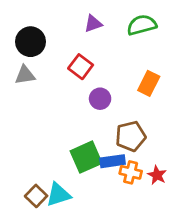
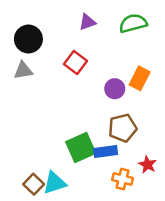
purple circle: (100, 99) -> (115, 89), moved
orange cross: (131, 172) -> (123, 179), moved

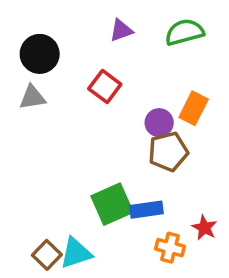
brown pentagon: (123, 128) -> (168, 152), moved

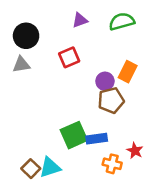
red square: (105, 86) -> (69, 57), turned 30

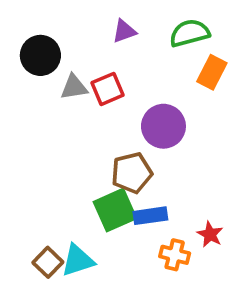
gray triangle: (21, 64) -> (74, 87), moved
orange rectangle: (128, 72) -> (212, 72), moved
purple circle: (105, 81) -> (163, 126), size x1.5
brown pentagon: (111, 100) -> (132, 173), moved

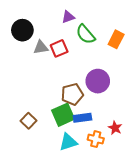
green semicircle: (190, 33) -> (86, 34), moved, turned -115
purple circle: (163, 126) -> (98, 81), moved
cyan triangle: (78, 260) -> (68, 142), moved
brown square: (48, 262) -> (29, 121), moved

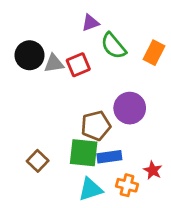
black circle: (22, 30) -> (30, 55), moved
green square: (63, 115) -> (84, 153), turned 30

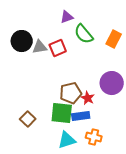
purple circle: (130, 108) -> (112, 83), moved
red star: (153, 170) -> (88, 98), moved

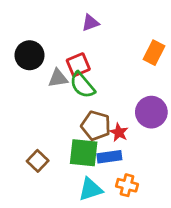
green semicircle: (84, 34) -> (82, 85), moved
gray triangle: (40, 47) -> (58, 78), moved
brown pentagon: (71, 93) -> (96, 126), turned 30

